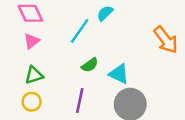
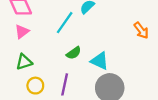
orange arrow: (166, 40) -> (141, 30), size x0.7
yellow circle: (32, 102) -> (35, 86), moved

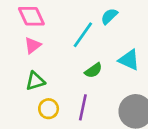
cyan triangle: (100, 61) -> (129, 60), moved

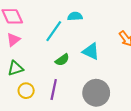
cyan semicircle: (109, 16) -> (75, 16), turned 40

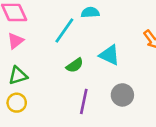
purple line: (54, 90) -> (84, 101), moved
yellow circle: (26, 91) -> (17, 103), moved
gray circle: (96, 93) -> (122, 95), moved, size x0.7

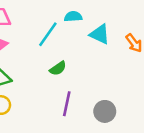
cyan triangle: (110, 55) -> (100, 34), moved
gray circle: (122, 95) -> (105, 111), moved

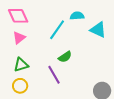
purple line: (67, 104) -> (54, 75), moved, turned -42

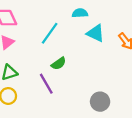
cyan semicircle: (77, 16) -> (80, 13), moved

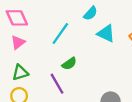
cyan semicircle: (80, 13) -> (90, 13), turned 136

